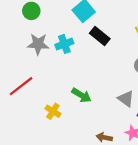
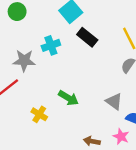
gray star: (38, 44) -> (24, 61), moved

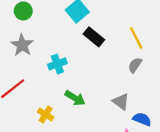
cyan cross: (51, 45) -> (57, 64), moved
gray star: (24, 61) -> (22, 45), moved, turned 30

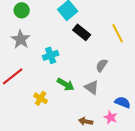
gray semicircle: (135, 65) -> (102, 65), moved
gray triangle: (121, 102) -> (92, 87), moved

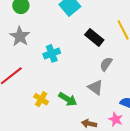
black rectangle: (82, 32) -> (94, 37), moved
green arrow: (66, 84) -> (68, 99), moved

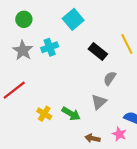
cyan cross: (52, 53) -> (50, 47), moved
gray triangle: (95, 87) -> (99, 102), turned 42

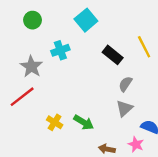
gray star: (23, 50) -> (31, 67), moved
gray triangle: (99, 102) -> (124, 108), moved

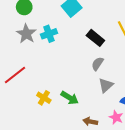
gray star: (31, 67) -> (26, 34), moved
gray semicircle: (125, 84) -> (97, 64), moved

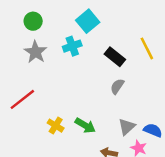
cyan cross: (49, 34) -> (72, 46), moved
gray triangle: (106, 85) -> (127, 127), moved

